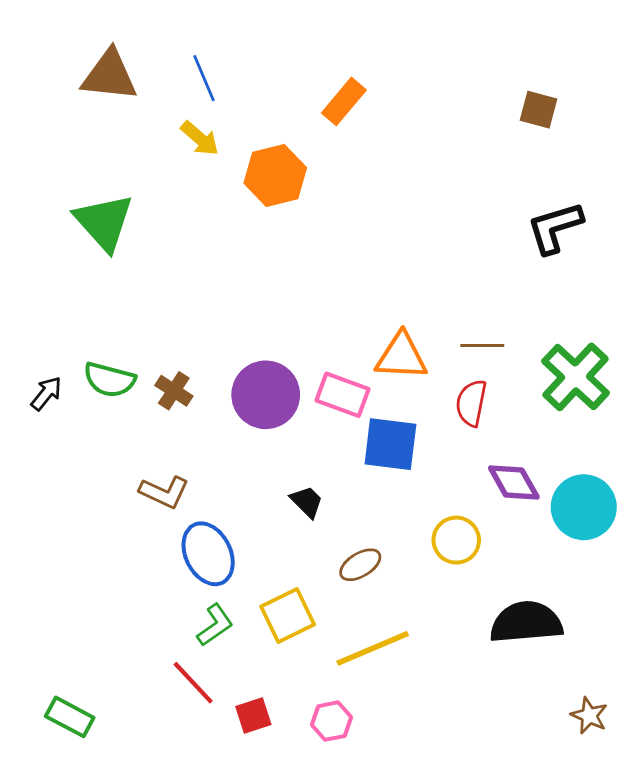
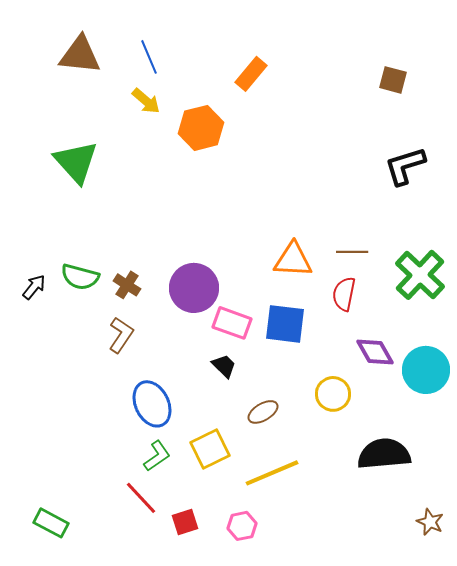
pink rectangle: (342, 395) -> (232, 323), moved
brown L-shape: (164, 492) -> (121, 335), moved, turned -81

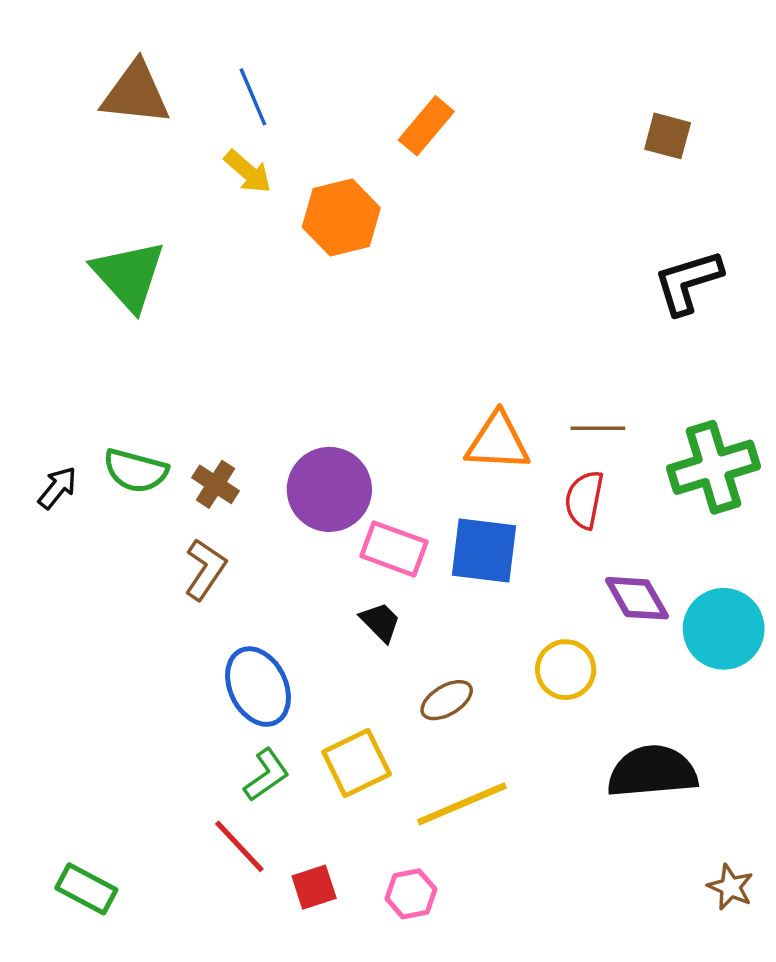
green cross: (420, 275) -> (713, 467), turned 30

